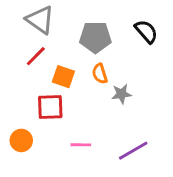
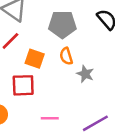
gray star: (122, 94) -> (85, 74), turned 30

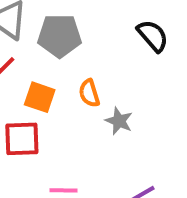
gray pentagon: (62, 24) -> (60, 36), moved

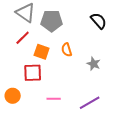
gray star: (119, 121) -> (94, 64), moved

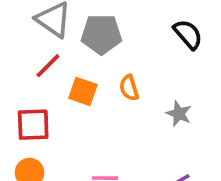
red square: (33, 73) -> (33, 125), moved

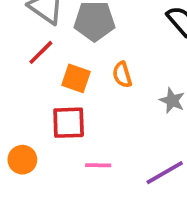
red square: (33, 125) -> (69, 123), moved

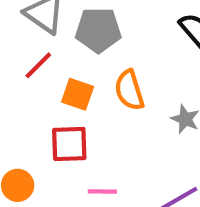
orange semicircle: (122, 75) -> (129, 90), size x1.4

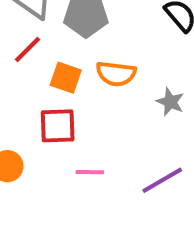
orange semicircle: (129, 90) -> (116, 74), turned -66

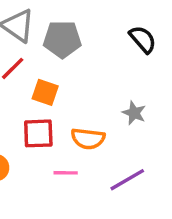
orange semicircle: (116, 74) -> (88, 139), moved

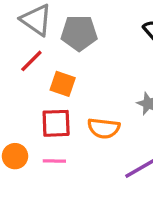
pink line: (66, 173) -> (54, 161), moved

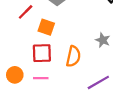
orange semicircle: (104, 128) -> (73, 56), turned -84

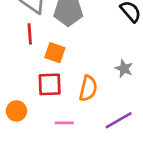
red line: (26, 12) -> (30, 34), turned -49
pink line: (41, 78) -> (64, 123), moved

